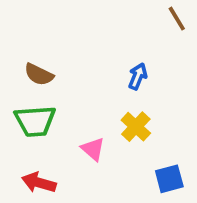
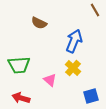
brown semicircle: (39, 74) -> (39, 23), moved
blue arrow: (138, 76) -> (74, 41), size x1.6

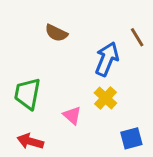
brown line: (95, 10) -> (137, 37), moved
green trapezoid: (19, 65) -> (27, 94), turned 105

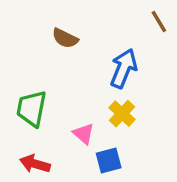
brown line: (137, 37) -> (159, 21), moved
blue square: (131, 138) -> (109, 161), moved

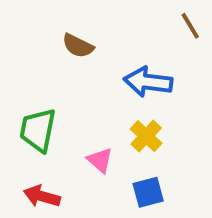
blue arrow: (124, 68) -> (148, 82), turned -105
blue square: (109, 161) -> (148, 192), moved

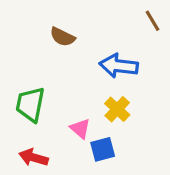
blue square: (148, 192) -> (103, 149), moved

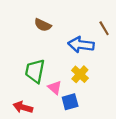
brown line: (153, 21) -> (104, 28), moved
green trapezoid: (30, 104) -> (35, 71), moved

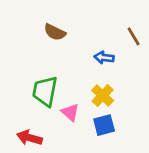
blue arrow: (81, 45) -> (104, 58), size x0.6
blue square: (70, 102) -> (104, 125), moved

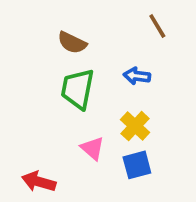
brown line: (134, 36) -> (157, 26), moved
green trapezoid: (45, 91) -> (78, 89), moved

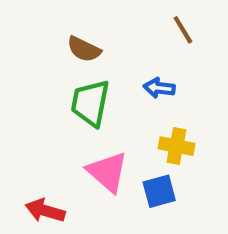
yellow cross: (135, 126) -> (176, 146), moved, turned -32
pink triangle: (92, 148) -> (108, 172), size x1.5

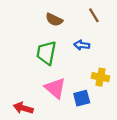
brown semicircle: (84, 49) -> (54, 20), moved
yellow cross: (176, 146) -> (100, 77), moved

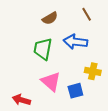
brown semicircle: (54, 20) -> (50, 18), turned -56
blue arrow: (82, 45) -> (75, 42), size x1.6

